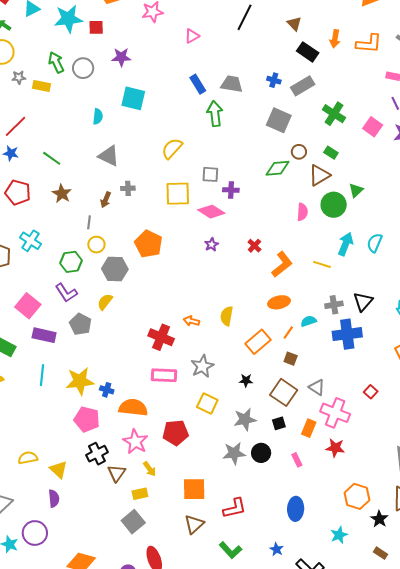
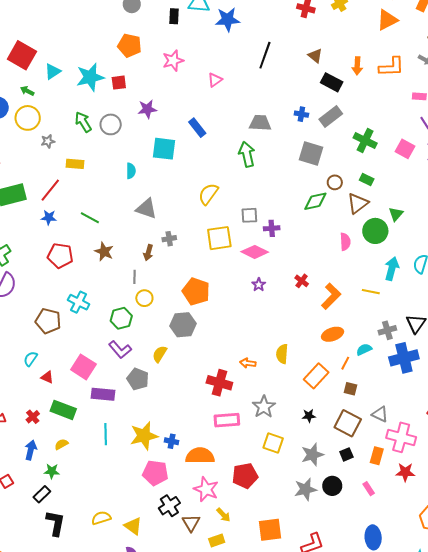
blue rectangle: (198, 84) -> (197, 128), moved
yellow rectangle: (42, 86) -> (75, 164), moved
gray hexagon: (115, 269) -> (183, 325), moved

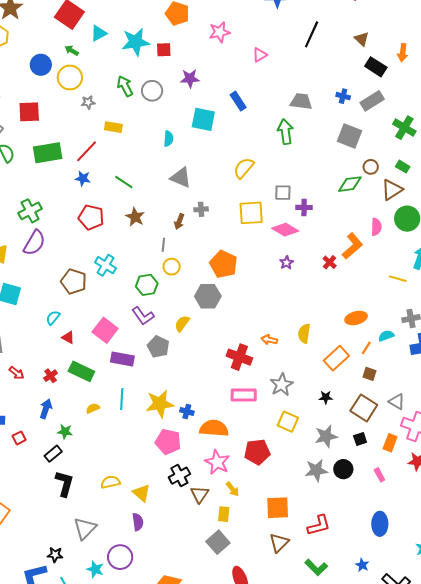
orange L-shape: (331, 296) -> (352, 246), moved
yellow semicircle: (61, 444) -> (93, 408), moved
yellow rectangle: (217, 541) -> (224, 514), turned -70

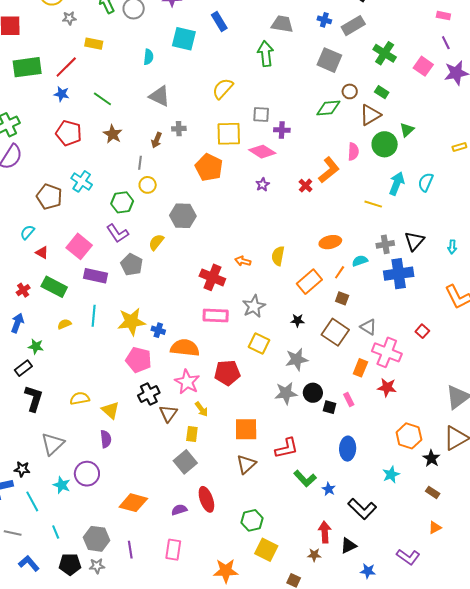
orange pentagon: (224, 264) -> (209, 167), moved
black square: (360, 439) -> (330, 407), moved, turned 32
green L-shape: (316, 567) -> (305, 479), moved

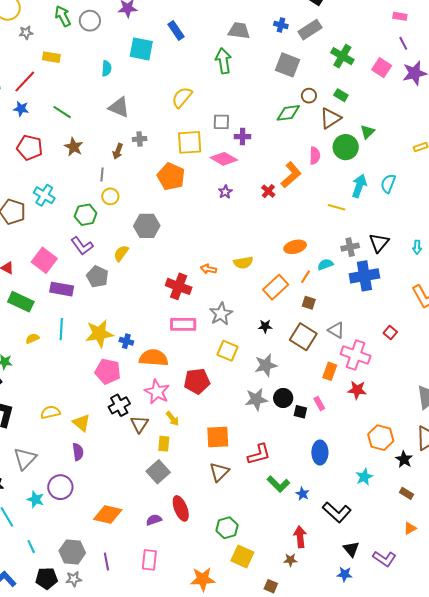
yellow semicircle: (278, 256) -> (243, 263), turned -108
black triangle: (348, 546) -> (351, 549), moved, turned -42

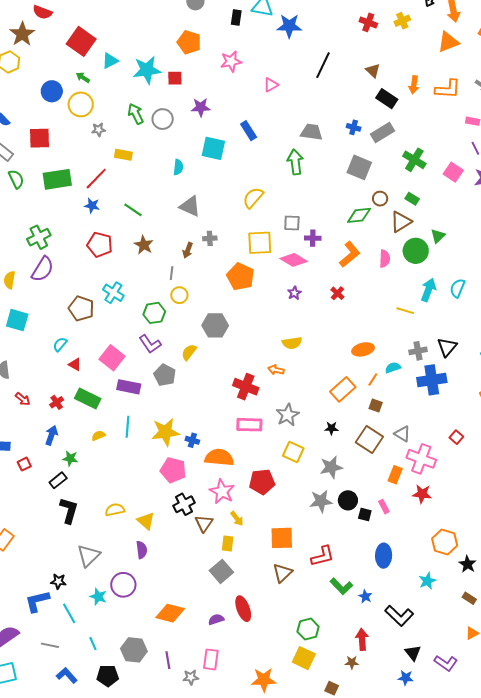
orange L-shape: (291, 175) -> (350, 254), moved
yellow semicircle: (243, 263) -> (292, 343), moved
green hexagon: (227, 528) -> (308, 629), moved
gray star: (74, 579) -> (191, 677), moved

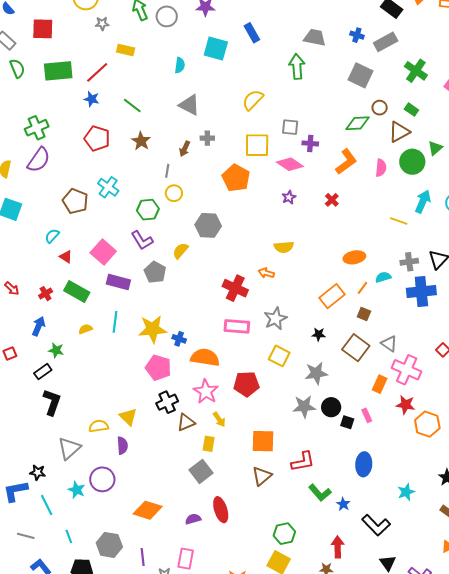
yellow semicircle: (115, 510) -> (99, 426), moved
brown triangle: (204, 523) -> (186, 422), turned 30
orange hexagon: (445, 542) -> (427, 424), moved

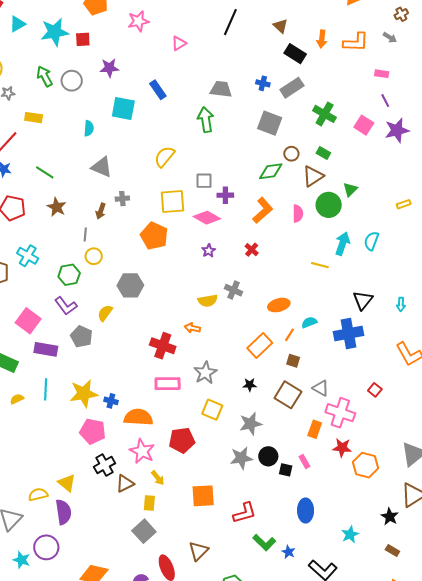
gray cross: (409, 262) -> (233, 290), moved, turned 36
purple semicircle: (122, 446) -> (63, 512), size x1.4
brown triangle: (262, 476) -> (198, 551), moved

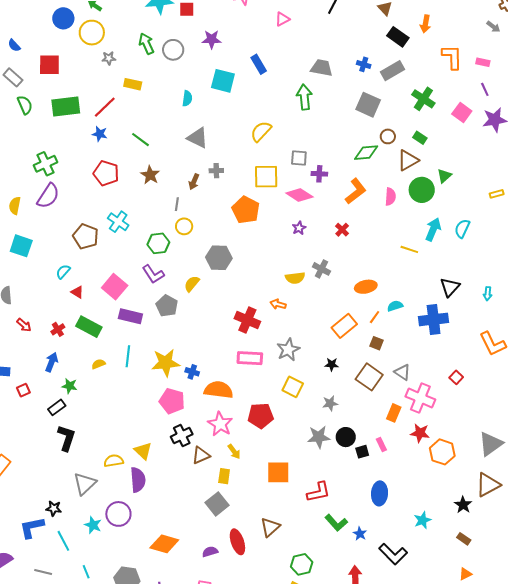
orange L-shape: (356, 42) -> (452, 57), moved, turned -96
gray star: (251, 424) -> (330, 403), size x0.7
black square: (286, 470) -> (362, 452), turned -32

